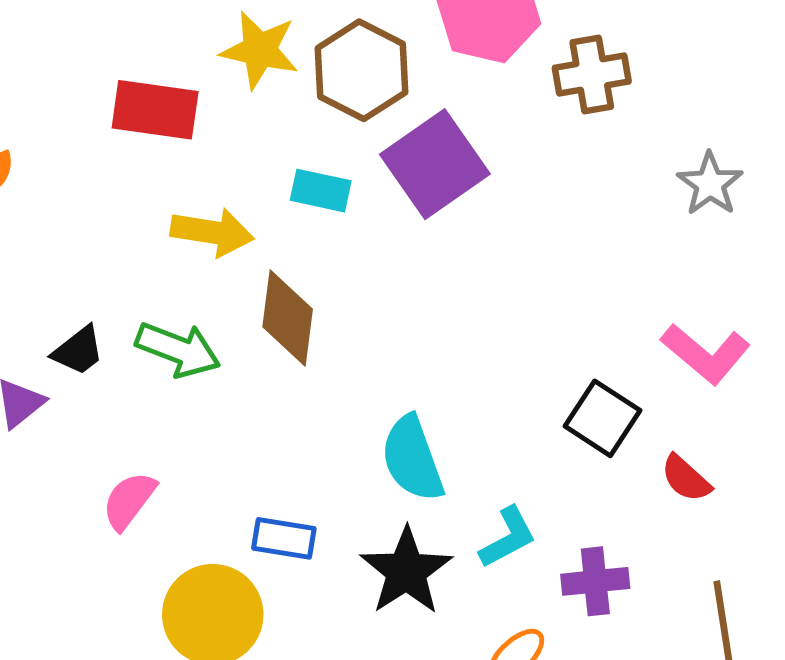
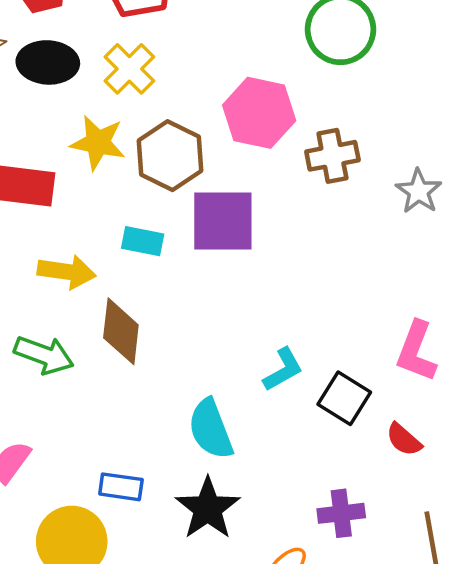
purple square: (435, 164) -> (223, 221), turned 36
gray star: (710, 184) -> (419, 191), moved
pink L-shape: (706, 354) -> (416, 351), turned 72
cyan L-shape: (508, 537) -> (283, 369), moved

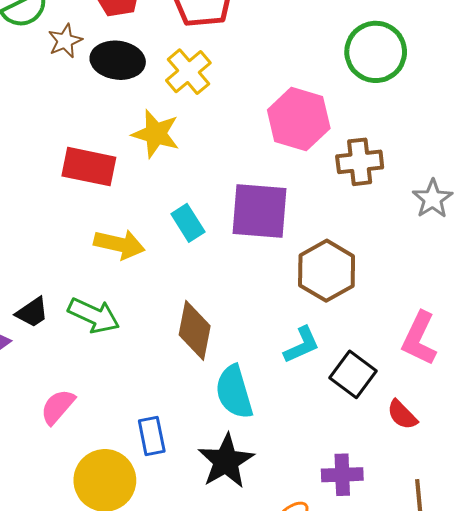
brown hexagon: (170, 156) -> (327, 271), moved
cyan rectangle: (143, 241) -> (188, 223), turned 42
brown diamond: (121, 331) -> (195, 330), moved
blue rectangle: (121, 487) -> (152, 436), turned 66

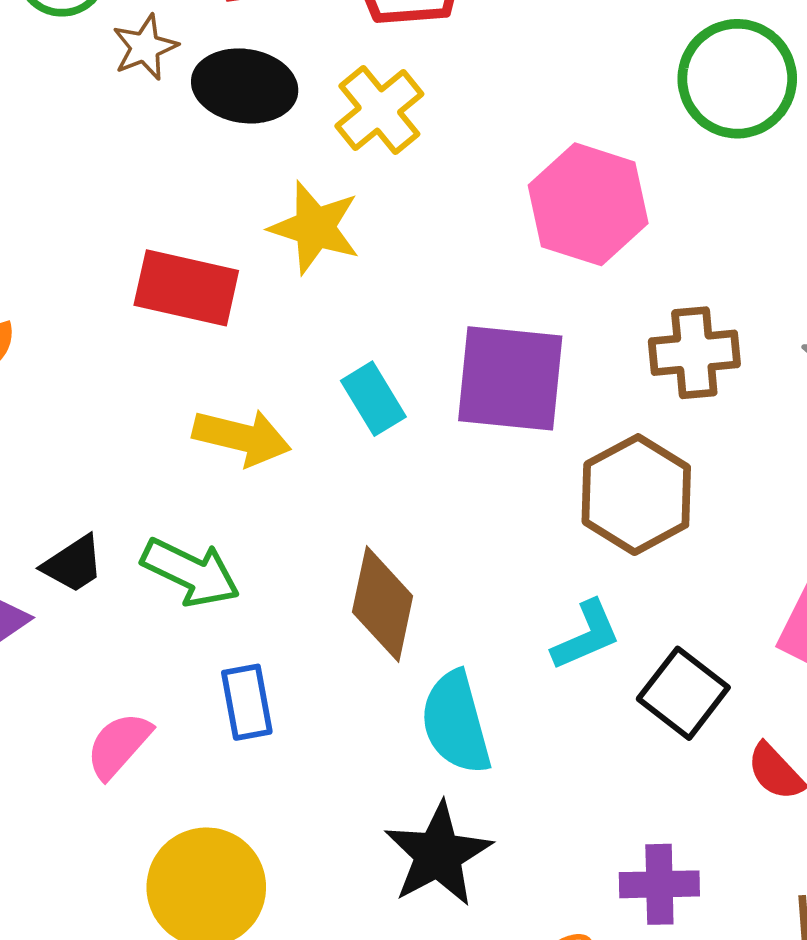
brown cross: (360, 162) -> (694, 353), moved
blue rectangle: (152, 436) -> (247, 702), moved

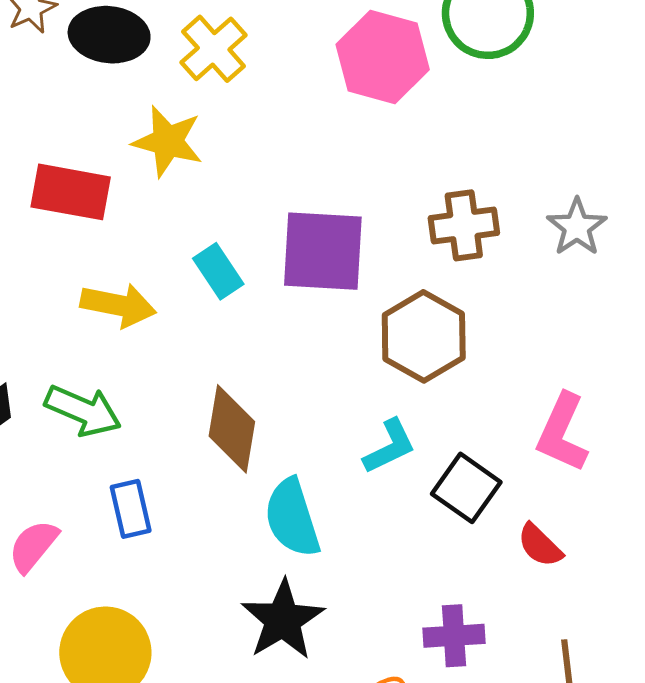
pink hexagon: (588, 204) -> (383, 57), moved

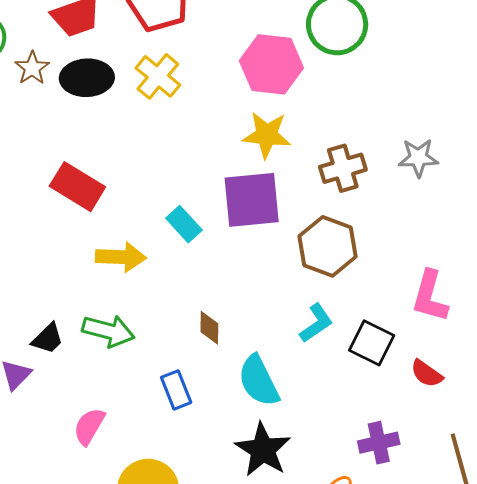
yellow star: (168, 141) -> (267, 135), moved
red rectangle: (71, 192) -> (77, 187), turned 30
gray star: (577, 227) -> (418, 158), turned -30
brown diamond: (232, 429) -> (209, 328), size x0.6
blue rectangle: (131, 509) -> (176, 390), moved

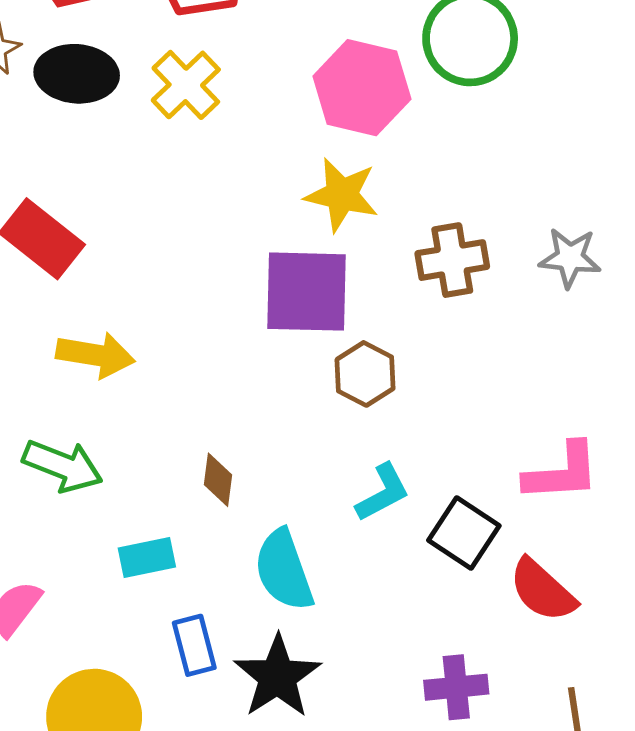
cyan rectangle: (184, 224) -> (147, 557), moved, turned -66
brown hexagon: (328, 246) -> (365, 374), moved, size x0.7
pink L-shape: (430, 296) -> (562, 472), turned -116
red semicircle: (427, 374) -> (542, 590), size x1.4
blue rectangle: (176, 390) -> (194, 645), moved

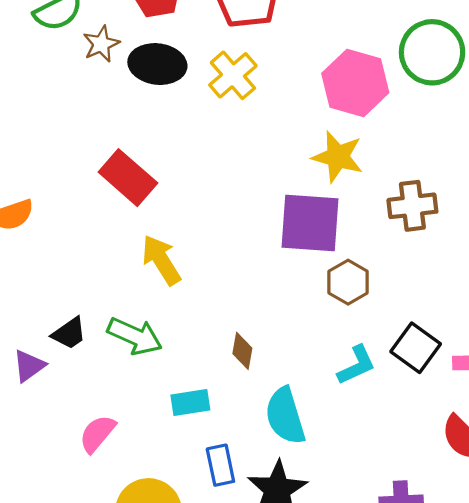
yellow arrow: (95, 355) -> (161, 260), turned -134
black square: (464, 533) -> (416, 348), moved

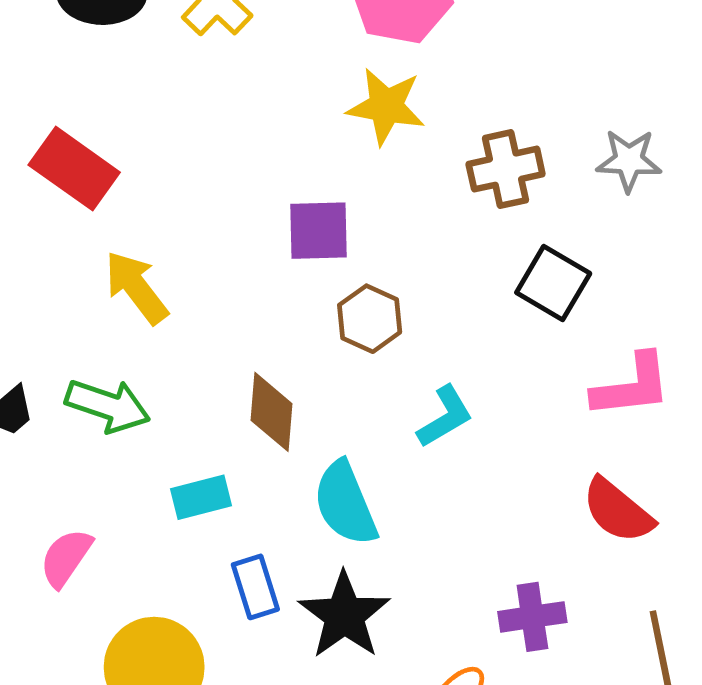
purple square: (310, 223) -> (318, 231), moved, size x0.7
brown hexagon: (348, 282) -> (370, 319), moved
black square: (416, 348) -> (553, 283), moved
brown diamond: (242, 351) -> (271, 412), size x1.4

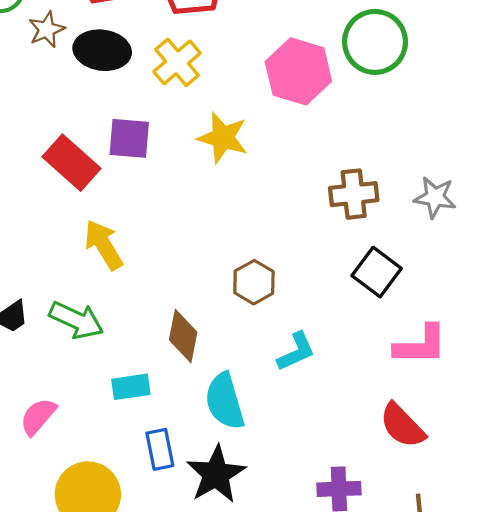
yellow star: (386, 106) -> (223, 138), moved
purple square: (318, 231) -> (129, 138), moved

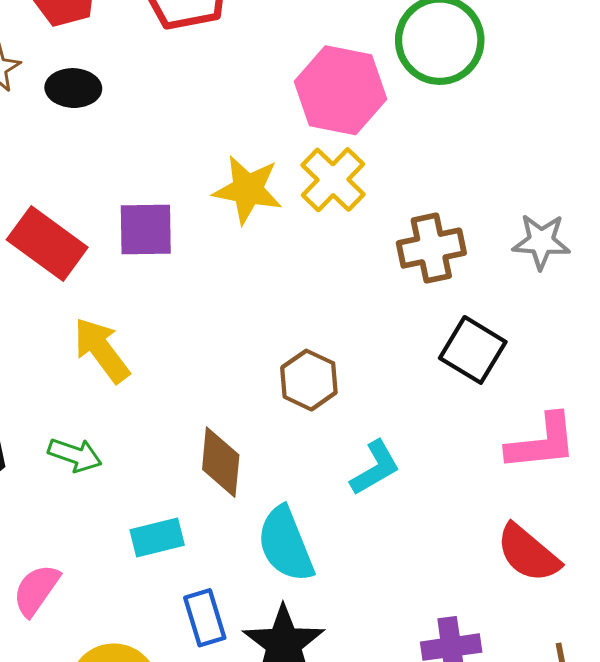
black ellipse: (102, 50) -> (73, 88), size x0.7
yellow cross: (177, 62) -> (333, 180), moved
purple square: (129, 138) -> (146, 230), moved
green arrow: (76, 320) -> (75, 455), size x0.7

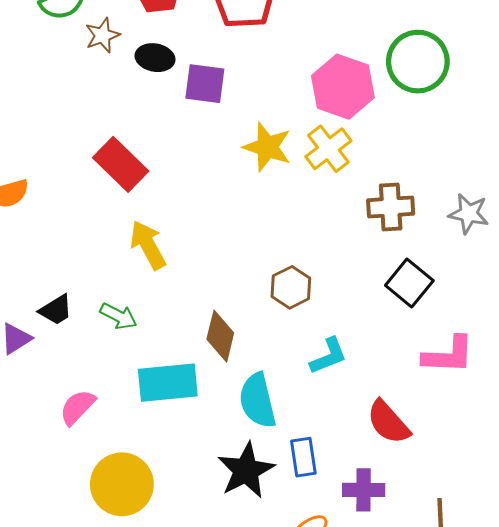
purple square: (146, 230) -> (205, 84), moved
cyan rectangle: (157, 537) -> (168, 383), size x1.6
red semicircle: (528, 553) -> (388, 422), moved
blue rectangle: (205, 618) -> (303, 457), moved

